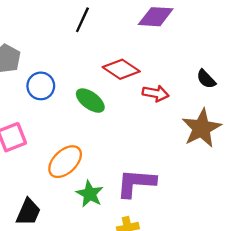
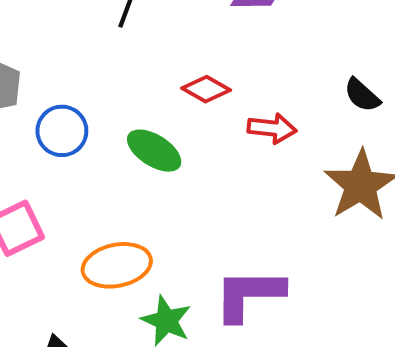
red diamond: (121, 69) -> (206, 89), size x0.7
orange ellipse: (65, 162) -> (117, 265), turned 36

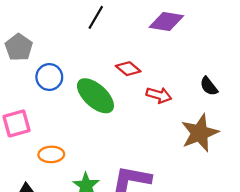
green ellipse: (154, 151) -> (95, 96), size x1.4
orange ellipse: (117, 265) -> (51, 154), moved, size x0.7

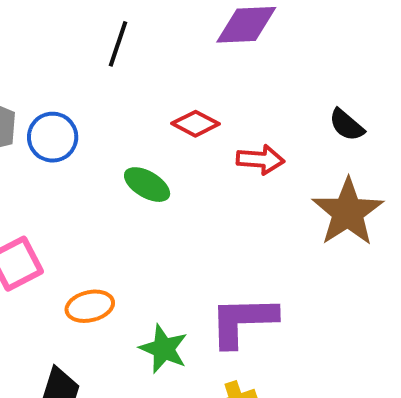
blue circle: (49, 77) -> (53, 137), moved
green ellipse: (95, 96) -> (147, 185), size x0.6

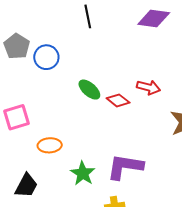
black line: (118, 44) -> (88, 16), turned -40
red diamond: (196, 124) -> (118, 100), moved

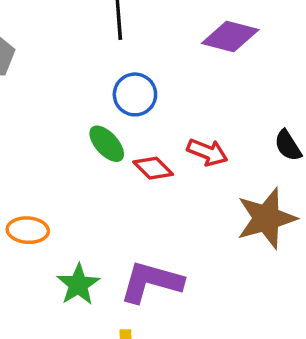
blue circle: (46, 57) -> (135, 94), moved

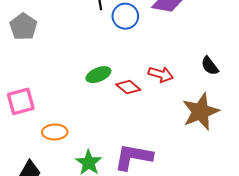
blue circle: (135, 94) -> (125, 16), moved
green ellipse: (107, 144) -> (98, 75), turned -65

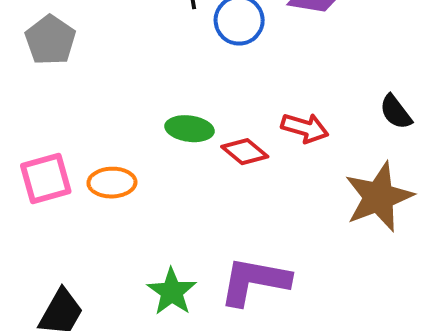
green ellipse: (98, 75) -> (189, 129), turned 30
orange ellipse: (55, 132) -> (112, 183), moved

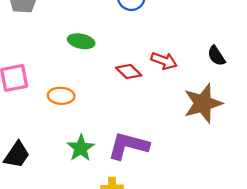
green ellipse: (189, 129) -> (81, 41), moved
orange ellipse: (112, 183) -> (61, 96), moved

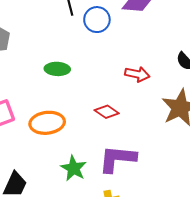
red diamond: (129, 72) -> (107, 112), moved
orange ellipse: (61, 96) -> (47, 123), size x1.4

